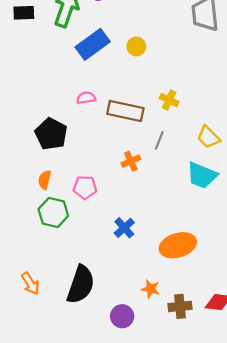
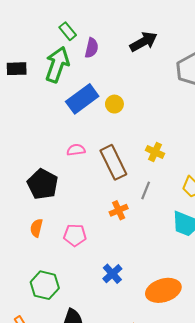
yellow circle: (136, 47) -> (114, 104), moved
brown rectangle: (125, 111) -> (113, 162), turned 52
green hexagon: (53, 212) -> (45, 285), moved

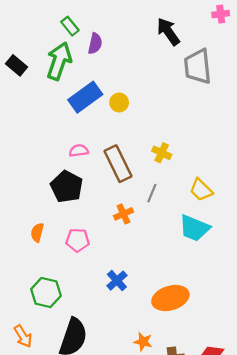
black arrow: (144, 42) -> (168, 32), moved, turned -96
black rectangle: (17, 69) -> (16, 65), turned 42
black pentagon: (43, 184) -> (67, 187), moved

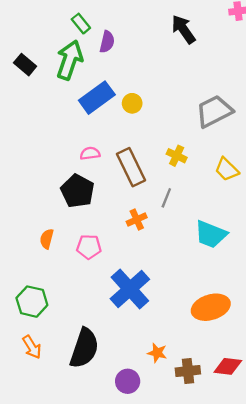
gray trapezoid: (198, 66) -> (214, 111), moved, turned 69
yellow trapezoid: (201, 190) -> (227, 169), moved
blue cross: (117, 281) -> (130, 289), size x1.8
green hexagon: (46, 293) -> (32, 302), moved
orange ellipse: (170, 298) -> (211, 307), moved

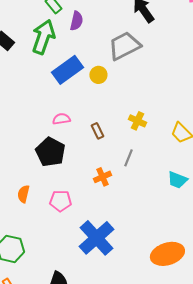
gray trapezoid: (214, 111) -> (124, 46), moved
brown rectangle: (131, 167) -> (97, 131), size x0.5
cyan trapezoid: (211, 234) -> (177, 180), moved, size x0.7

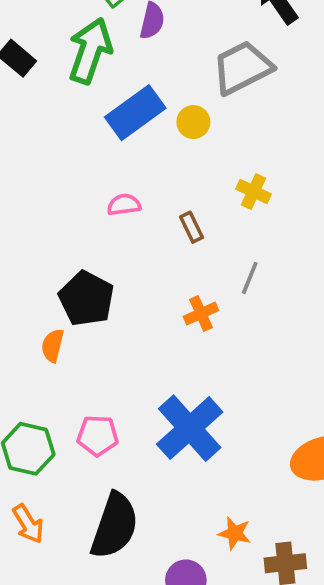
yellow cross: (137, 121) -> (253, 192), moved
black pentagon: (50, 152) -> (86, 299), moved
pink pentagon: (60, 201) -> (98, 436), moved

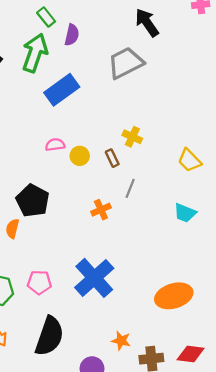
yellow circle: (193, 122) -> (80, 156), moved
brown rectangle: (192, 227) -> (112, 158), moved

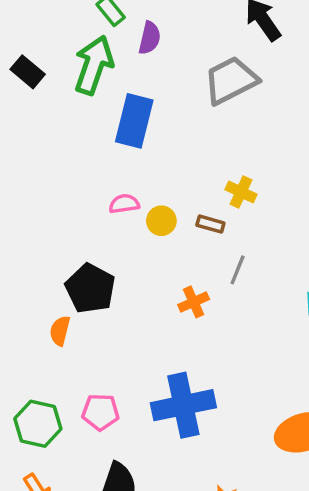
blue rectangle: (62, 90) -> (134, 121), turned -40
brown rectangle: (112, 158) -> (210, 224), turned -48
blue cross: (94, 278) -> (183, 405), turned 30

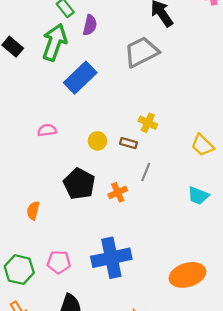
blue rectangle: (134, 121) -> (80, 78), turned 32
pink semicircle: (124, 204) -> (47, 130), moved
black pentagon: (90, 288) -> (79, 184), moved

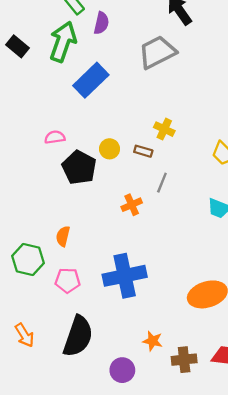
black pentagon: (79, 184) -> (79, 167), moved
orange semicircle: (33, 211) -> (63, 236), moved
green hexagon: (19, 270) -> (28, 259), moved

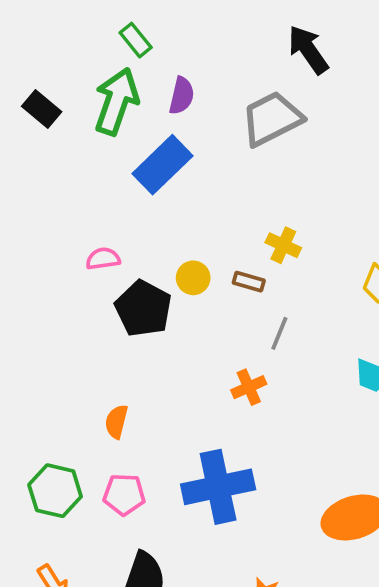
purple semicircle: (101, 23) -> (182, 96), moved
orange cross: (132, 205) -> (249, 387), moved
green hexagon: (28, 259) -> (55, 491), moved

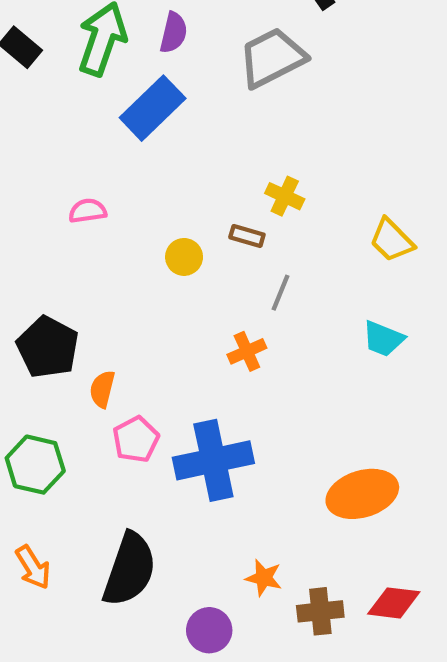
yellow circle: (193, 278) -> (184, 257), moved
black pentagon: (143, 308) -> (48, 347), moved
pink pentagon: (124, 494) -> (136, 439), moved, turned -30

